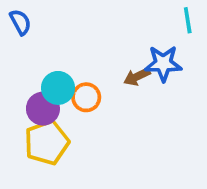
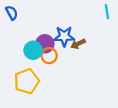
blue star: (163, 63) -> (64, 36), moved
purple circle: (43, 109) -> (45, 44), moved

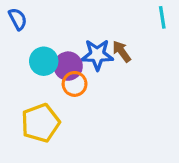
brown arrow: (78, 44) -> (122, 51), moved, turned 80
cyan circle: (33, 50) -> (44, 61), moved

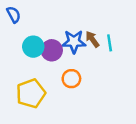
cyan line: (162, 17) -> (110, 43), moved
orange circle: (75, 84) -> (71, 79), moved

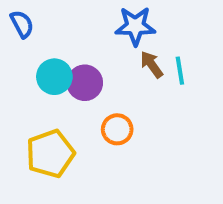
blue star: (74, 42) -> (135, 26), moved

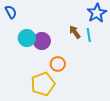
blue star: (135, 26) -> (97, 13), moved, turned -30
yellow pentagon: (50, 154) -> (43, 84), moved

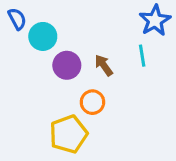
brown arrow: (75, 32) -> (104, 65), moved
cyan circle: (27, 38) -> (43, 36), moved

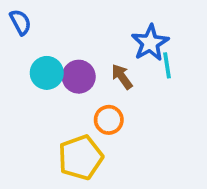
blue star: (155, 20) -> (150, 43), moved
cyan circle: (43, 36) -> (47, 73), moved

